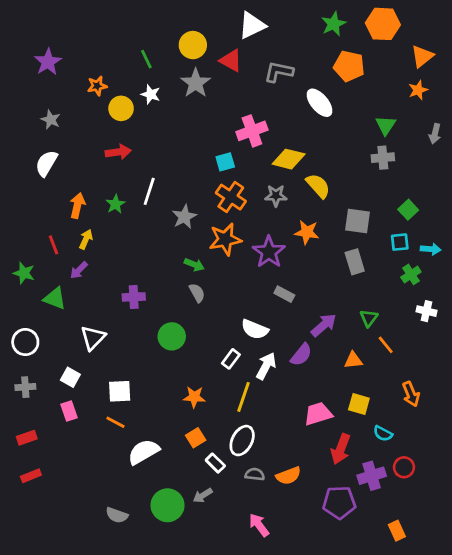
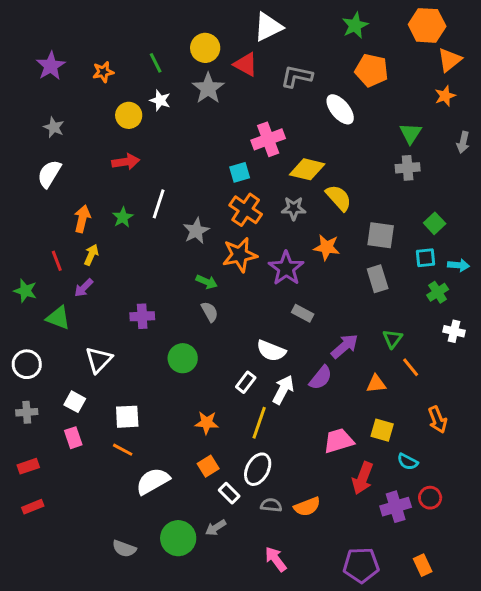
orange hexagon: (383, 24) -> (427, 25), moved
orange star: (97, 86) -> (103, 72), moved
purple pentagon: (339, 502) -> (361, 565), moved

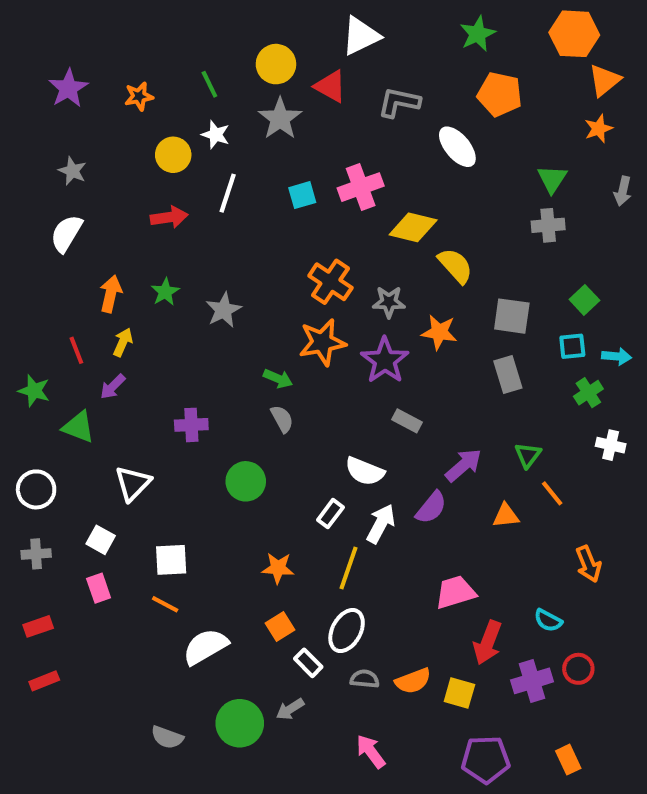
cyan square: (240, 172) -> (302, 195), moved
white line: (159, 204) -> (228, 193), moved
gray star: (294, 208) -> (389, 302), moved
gray star: (196, 231) -> (224, 310), moved
yellow square: (382, 430) -> (459, 693), moved

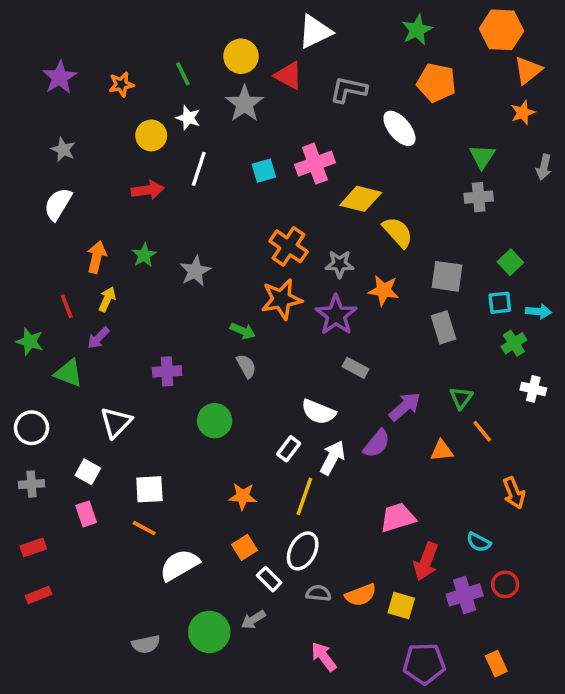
gray semicircle: (167, 737) -> (146, 644), turned -32

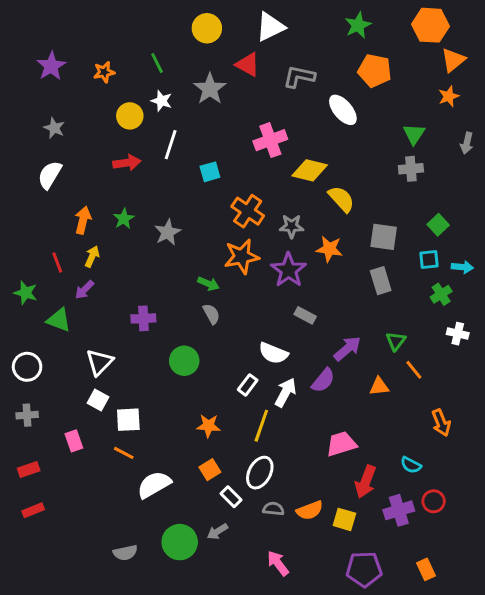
yellow circle: (241, 56) -> (207, 28), moved
cyan square: (264, 171) -> (210, 172), moved
white square: (88, 472) -> (98, 400), moved

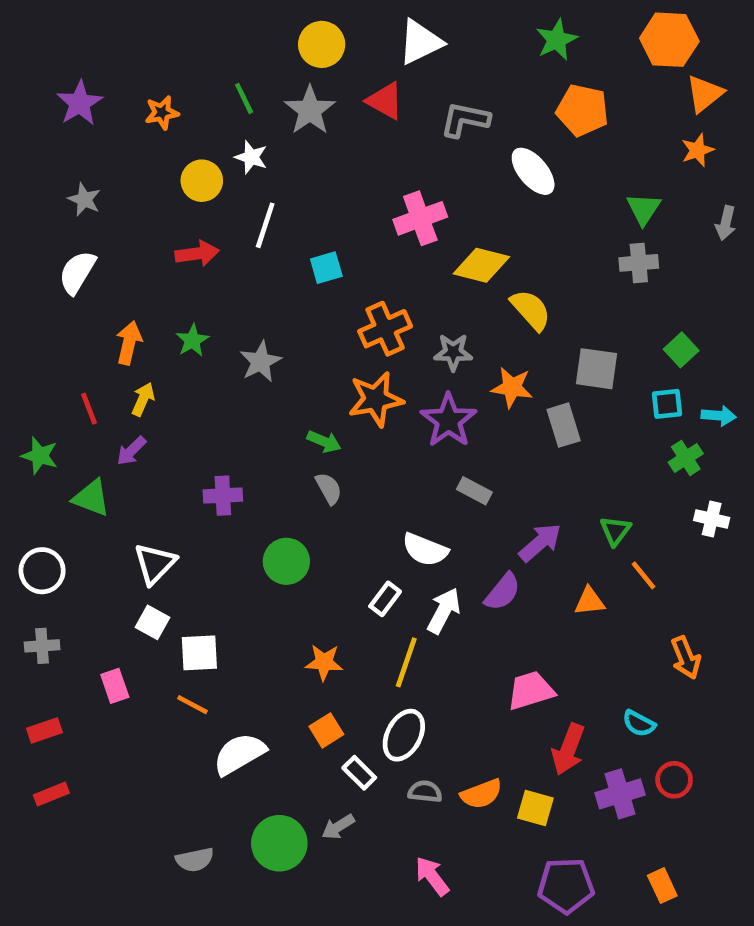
gray star: (210, 89) -> (310, 110), moved
orange cross: (248, 211) -> (385, 329), turned 32
gray rectangle: (381, 281) -> (564, 425), moved

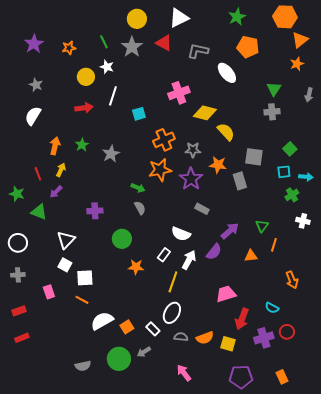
orange line: (644, 575) -> (274, 245), turned 56
orange star: (324, 662) -> (136, 267), moved
orange square: (326, 730) -> (127, 327), moved

